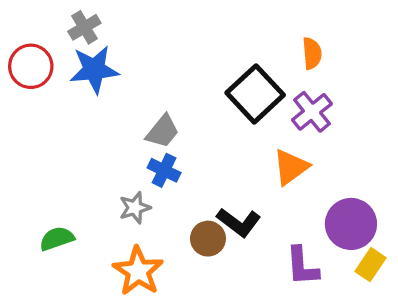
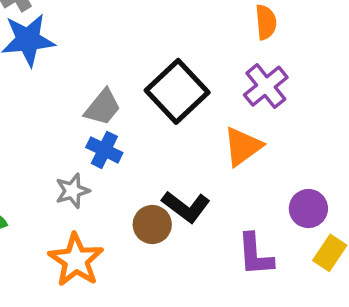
black square: (255, 94) -> (177, 91), moved
purple circle: (351, 224) -> (308, 209), size x0.7

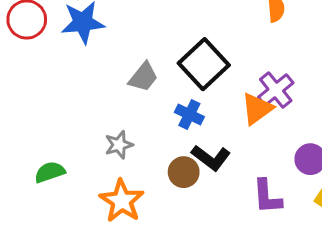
purple cross: (266, 86) -> (276, 90), moved
blue cross: (104, 150) -> (189, 115), moved

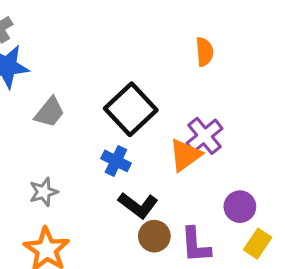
gray trapezoid: (143, 77) -> (50, 112), moved
brown circle: (184, 172) -> (154, 236), moved

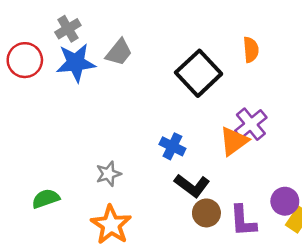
black square: (131, 109) -> (199, 73), moved
gray trapezoid: (50, 112) -> (119, 52), moved
purple circle: (240, 207) -> (285, 201), moved

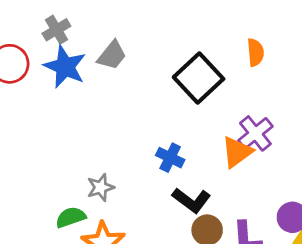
blue star: (76, 63) -> (65, 67), turned 30
green semicircle: (46, 199) -> (71, 217), moved

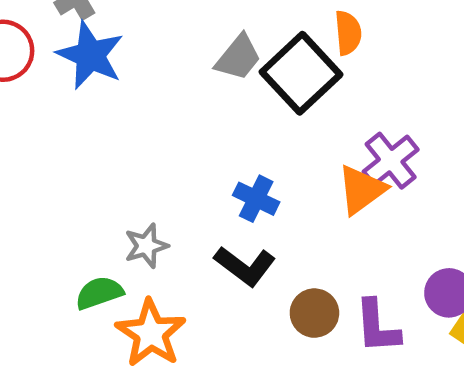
orange semicircle: (255, 52) -> (348, 33), moved
gray trapezoid: (112, 55) -> (238, 57), moved
black L-shape: (191, 200) -> (245, 266), moved

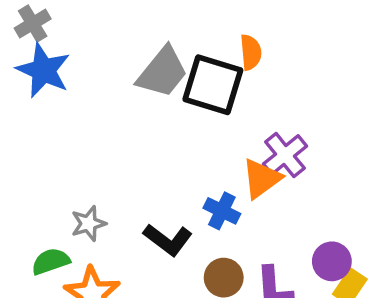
gray trapezoid: (238, 57) -> (162, 72), size x1.4
black square: (301, 73) -> (213, 85), turned -30
blue cross: (256, 199) -> (222, 211), moved

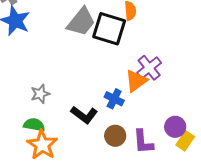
gray star: (89, 224) -> (40, 94), moved
green semicircle: (51, 261) -> (34, 125), moved, turned 30

